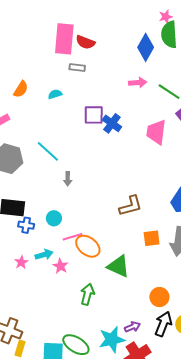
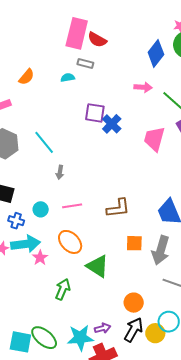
cyan semicircle: (55, 94) -> (68, 78), moved
blue cross: (26, 225) -> (16, 221), moved
pink line: (73, 237) -> (72, 206), moved
cyan arrow: (44, 255) -> (26, 244), size x1.6

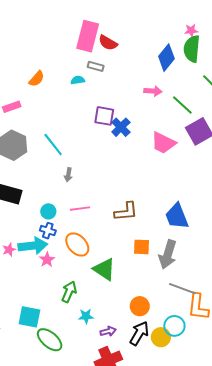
pink trapezoid: (154, 139) -> (163, 143), turned -80
blue cross: (16, 221) -> (48, 231), moved
cyan star: (80, 338) -> (86, 316), moved, size x0.6
cyan square: (20, 342) -> (29, 317), moved

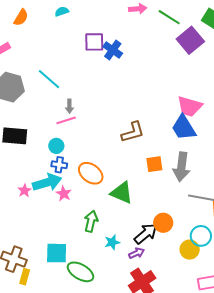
pink trapezoid: (163, 143) -> (190, 106), moved
pink line: (80, 209) -> (66, 120), moved
black arrow: (139, 333) -> (146, 234), moved, turned 30

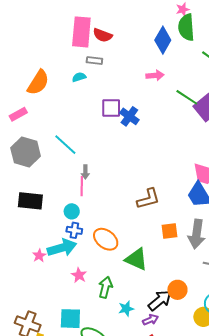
orange semicircle: (21, 17) -> (38, 83), size x1.5
green line: (169, 17) -> (187, 97), moved
pink line: (66, 120) -> (82, 186), turned -72
pink star: (64, 194) -> (79, 275), moved

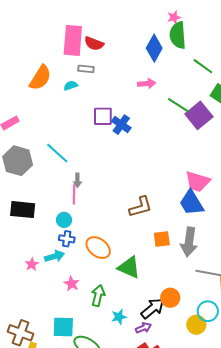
orange semicircle: (38, 83) -> (40, 78), moved
cyan arrow: (62, 248) -> (54, 256), size x0.7

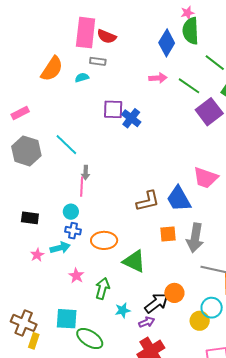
green line: (179, 105) -> (189, 86), moved
blue trapezoid: (191, 203) -> (179, 199), moved
black rectangle: (23, 210) -> (30, 218), moved, size x0.7
orange ellipse: (98, 248) -> (104, 240), turned -40

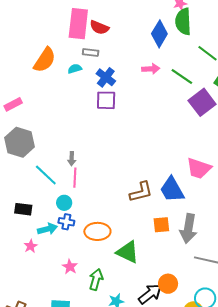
blue cross: (131, 118) -> (106, 77), moved
cyan line: (66, 145) -> (46, 175), moved
gray arrow: (86, 173) -> (72, 159), moved
cyan arrow: (60, 248) -> (47, 229), moved

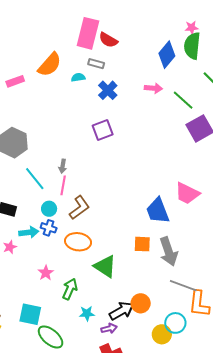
purple square: (106, 100) -> (103, 130), moved, turned -30
pink rectangle: (13, 104) -> (15, 81), moved
brown L-shape: (141, 192) -> (79, 208), moved, turned -30
gray arrow: (188, 228) -> (169, 251), turned -36

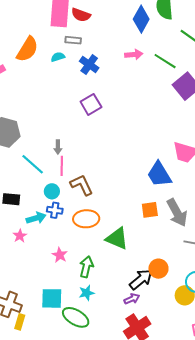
brown L-shape: (79, 208) -> (82, 185), turned -70
cyan star: (87, 313) -> (87, 293), moved

